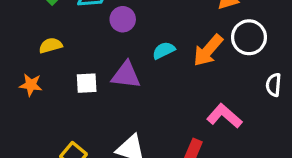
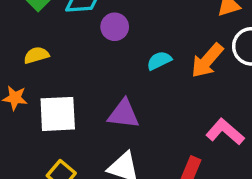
purple triangle: (126, 75) -> (124, 114), moved
white square: (87, 83) -> (58, 114), moved, size x1.6

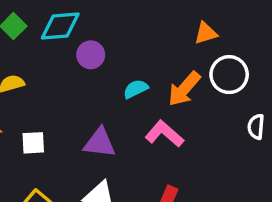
white square: (58, 114) -> (33, 143), size x0.6
pink L-shape: (225, 132) -> (164, 134), moved

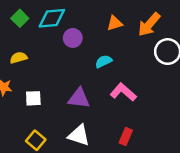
orange triangle: (206, 33) -> (115, 23), moved
orange arrow: (184, 89) -> (149, 24), moved

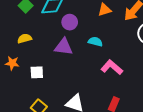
cyan semicircle: (104, 61) -> (95, 42), turned 40
purple triangle: (79, 98) -> (64, 47), moved

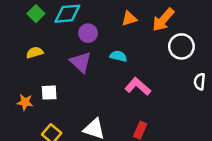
purple triangle: (64, 47) -> (81, 62), turned 36
orange star: (12, 63) -> (25, 102), moved

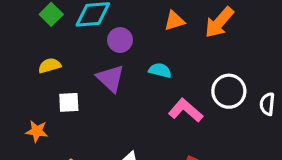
white circle: (181, 46) -> (229, 91), moved
white square: (49, 93) -> (69, 102), moved

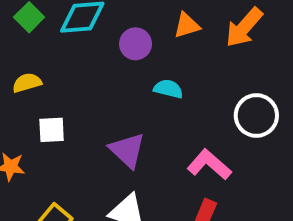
purple circle: (120, 40) -> (136, 44), moved
purple triangle: (110, 78) -> (127, 150), moved
pink L-shape: (186, 110) -> (209, 165), moved

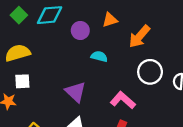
orange arrow: (244, 27) -> (139, 36), moved
yellow semicircle: (27, 83) -> (18, 53), size x1.5
white square: (52, 130) -> (22, 81), moved

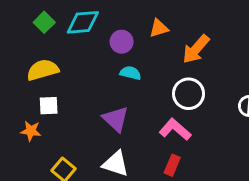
cyan semicircle: (99, 56) -> (130, 73), moved
white circle: (150, 72) -> (189, 94), moved

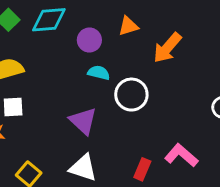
white circle: (189, 94) -> (131, 95), moved
pink L-shape: (175, 129) -> (181, 155), moved

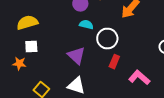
red rectangle: (142, 169) -> (114, 62), moved

